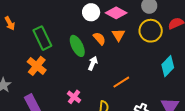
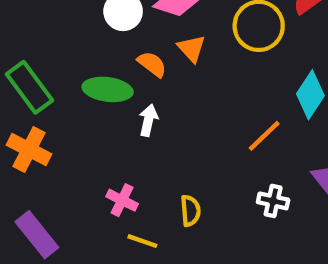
green ellipse: (77, 46) -> (108, 89), turned -45
orange line: (121, 82) -> (264, 136), moved

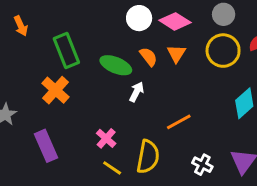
orange line: (264, 136) -> (179, 122), moved
yellow semicircle: (190, 211) -> (148, 157), size x1.6

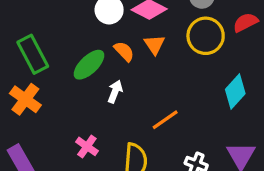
green ellipse: (116, 65) -> (89, 65), turned -60

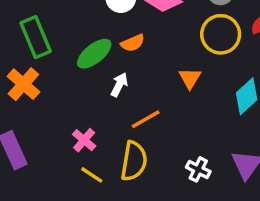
orange triangle: (154, 45) -> (190, 78), moved
orange semicircle: (124, 51) -> (133, 43), turned 105
orange line: (165, 120) -> (146, 119), moved

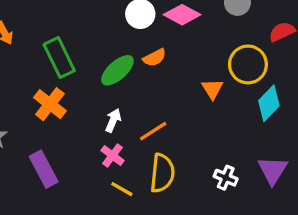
yellow circle: (221, 34) -> (248, 64), moved
white arrow: (119, 85) -> (113, 120), moved
orange line: (146, 119) -> (153, 131), moved

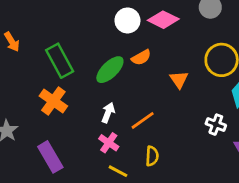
orange triangle: (212, 89) -> (179, 80), moved
yellow semicircle: (162, 173) -> (152, 156), size x0.6
white cross: (226, 178) -> (216, 125), moved

